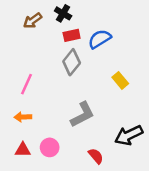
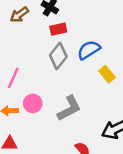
blue semicircle: (100, 39) -> (89, 50), moved
pink circle: (50, 147) -> (33, 103), moved

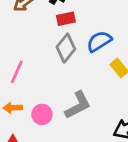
pink circle: (33, 103) -> (42, 114), moved

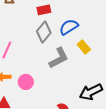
gray L-shape: (78, 105) -> (59, 58), moved

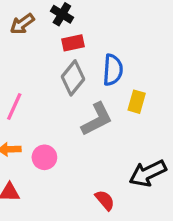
blue semicircle: (69, 27) -> (113, 70), turned 126
yellow rectangle: (84, 47) -> (137, 102), turned 56

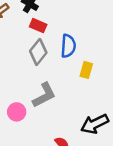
red rectangle: (73, 43) -> (38, 26), turned 35
gray L-shape: (97, 119) -> (44, 95), moved

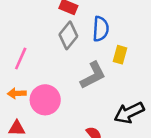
gray L-shape: (44, 95) -> (93, 75), moved
pink circle: (17, 112) -> (45, 100), size x1.5

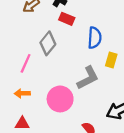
gray diamond: (68, 35) -> (48, 43), moved
pink circle: (45, 100) -> (60, 99), moved

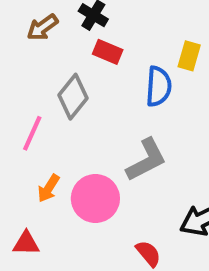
yellow rectangle: (111, 60) -> (189, 56), moved
orange arrow: (22, 93) -> (49, 188), moved, turned -56

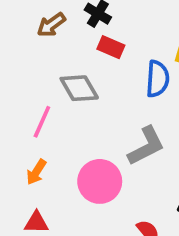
gray diamond: (73, 97) -> (79, 88), turned -69
orange arrow: (49, 188) -> (36, 172), moved

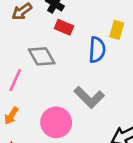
gray L-shape: (146, 146) -> (89, 97), turned 72

